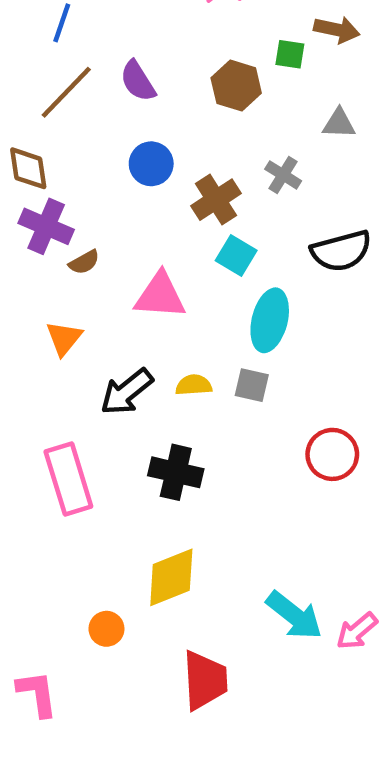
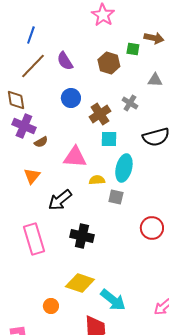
cyan square: (236, 255) -> (109, 139), turned -30
yellow semicircle: (194, 385) -> (97, 180), moved
yellow diamond: (171, 577) -> (80, 283), turned 40
cyan arrow: (294, 615) -> (113, 300), moved

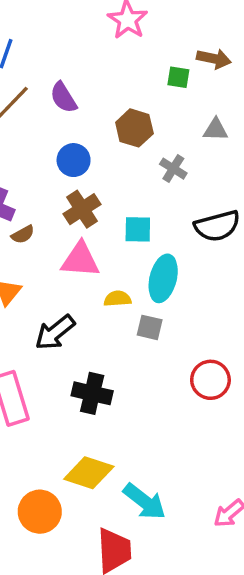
brown hexagon: (109, 63) -> (134, 128), moved
brown cross: (100, 114) -> (82, 209), moved
orange circle: (51, 306) -> (40, 512), size x1.6

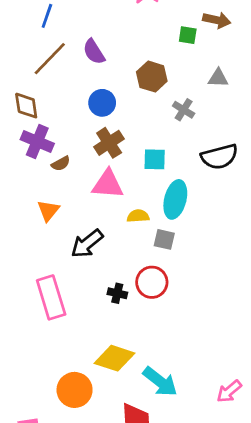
red circle: (210, 380) -> (152, 282), moved
black cross: (92, 393) -> (117, 293), size x0.6

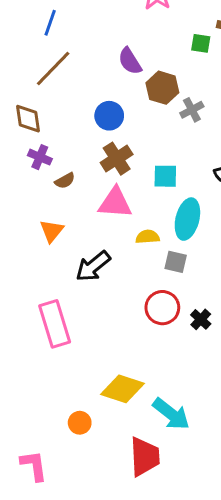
purple semicircle: (94, 52) -> (130, 61), moved
gray cross: (184, 110) -> (192, 110), moved, turned 30
purple cross: (37, 141) -> (40, 157), size x0.7
black cross: (117, 293) -> (201, 319), moved, turned 30
orange circle: (75, 390) -> (80, 423), size x0.6

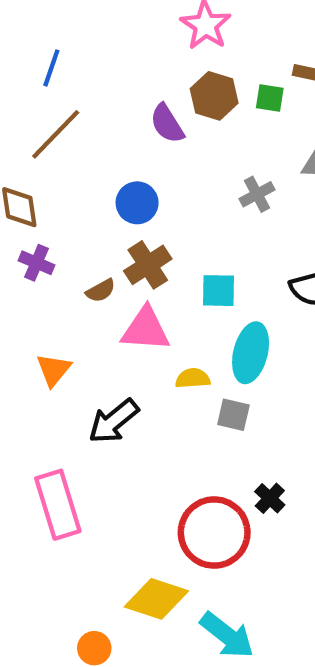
brown hexagon: (162, 88) -> (214, 96), moved
brown semicircle: (65, 181) -> (101, 291), moved
red circle: (162, 308) -> (214, 533), moved, size x1.4

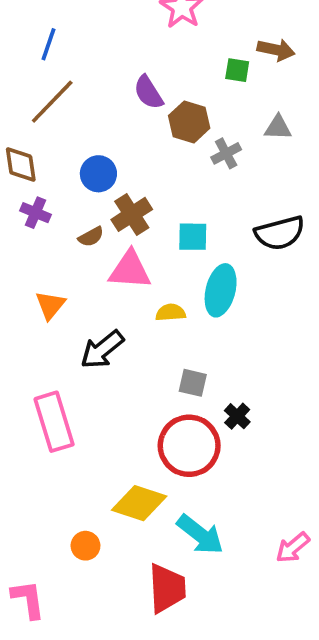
brown hexagon: (214, 96) -> (189, 122), moved
blue circle: (137, 203) -> (98, 174), moved
gray square: (233, 415) -> (193, 383), moved

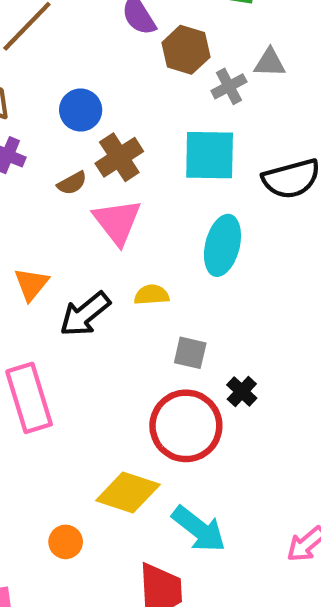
gray triangle: (278, 128) -> (270, 63), moved
cyan square: (193, 237) -> (210, 155), moved, size x1.5
pink triangle: (130, 270) -> (117, 222), turned 48
orange triangle: (50, 305) -> (31, 284), moved
yellow semicircle: (171, 313) -> (152, 295), moved

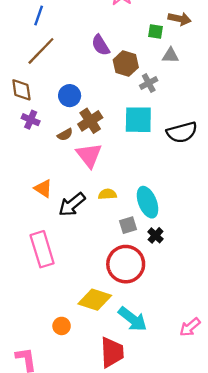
gray triangle: (270, 63) -> (170, 56), moved
cyan ellipse: (222, 245) -> (148, 202), moved, turned -36
orange triangle: (31, 284) -> (43, 188), turned -36
gray square: (190, 353) -> (128, 225), turned -30
black cross: (242, 391) -> (156, 235), moved

